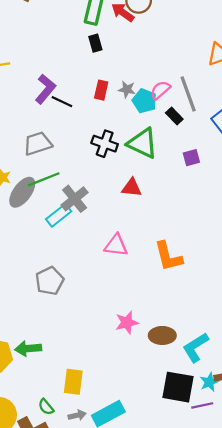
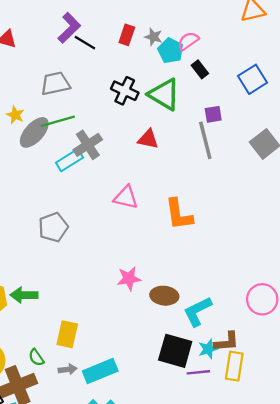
gray line: (188, 94) -> (205, 140), moved

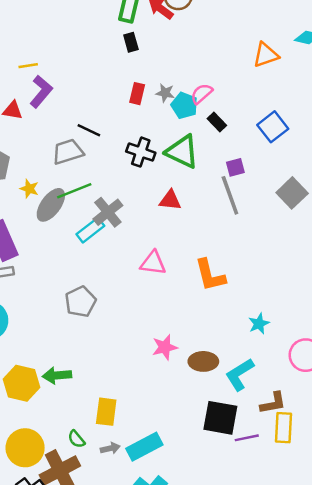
purple L-shape: (69, 28) -> (41, 92), moved
black line: (85, 43) -> (89, 130), moved
cyan star: (208, 349) -> (259, 324), moved

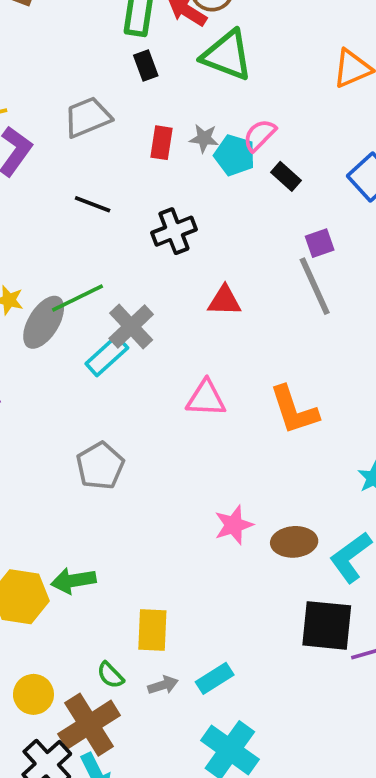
gray trapezoid: (68, 152) -> (88, 117), moved
black cross: (141, 152) -> (174, 231), turned -36
green triangle: (182, 152) -> (227, 55), moved
cyan rectangle: (144, 447) -> (215, 678), size x0.7
yellow circle: (25, 448) -> (33, 694), size x0.7

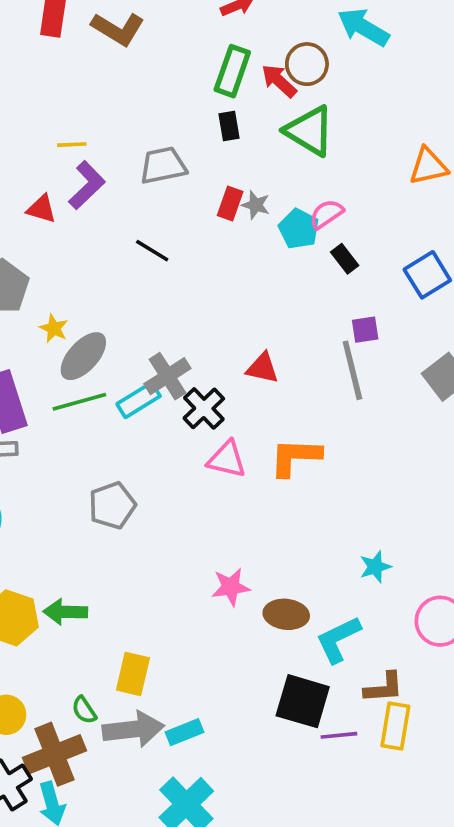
gray star: (204, 138) -> (256, 205), moved
black cross: (174, 231) -> (204, 408), moved, turned -33
green line: (78, 298) -> (79, 402), moved
orange L-shape: (294, 410) -> (295, 457), moved, turned 100
gray arrow: (163, 685) -> (133, 729), size x2.0

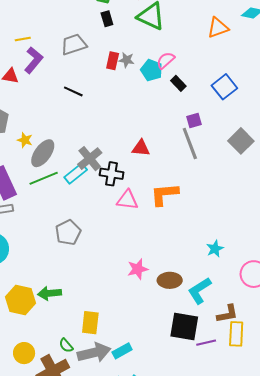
black cross: (204, 408) -> (112, 174), turned -30

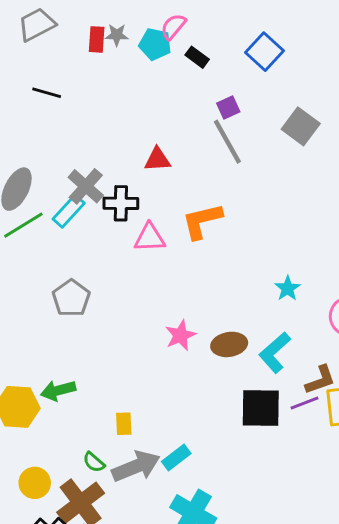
yellow rectangle: (90, 323) -> (124, 424), size x0.7
purple line: (206, 343) -> (304, 403), moved

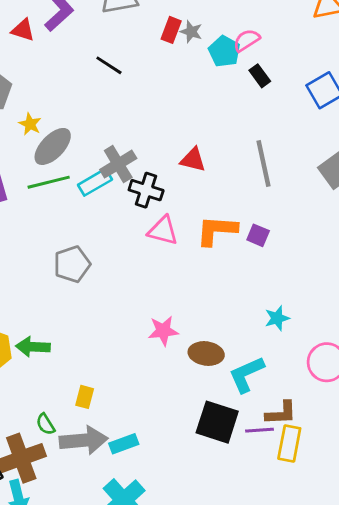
purple square: (228, 107) -> (258, 235), moved, turned 30

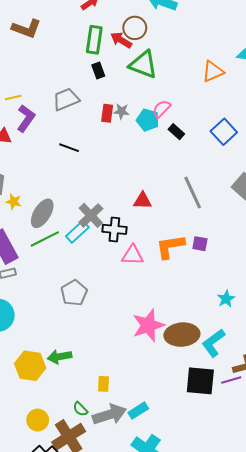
yellow star: (30, 124) -> (14, 202), moved
pink star: (163, 331) -> (148, 325), size x1.5
brown ellipse: (206, 354) -> (182, 335), size x1.4

